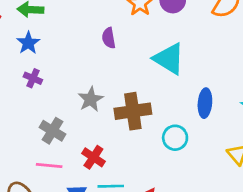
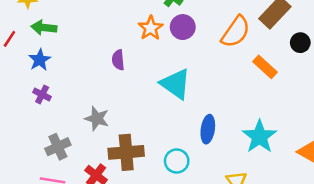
gray star: (91, 99) -> (97, 118), turned -30
brown cross: (133, 111) -> (126, 152), moved
gray cross: (52, 131) -> (58, 147), turned 30

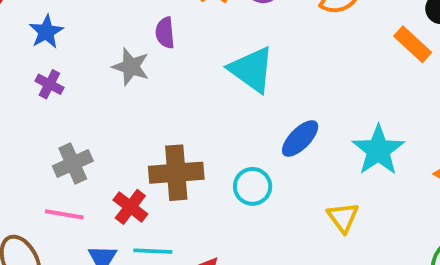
orange rectangle: (265, 67) -> (413, 44), moved
gray star: (97, 118) -> (131, 67), moved
blue ellipse: (208, 129) -> (300, 139), turned 36

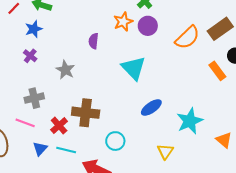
gray star: (131, 67) -> (65, 70), moved
cyan circle: (253, 186) -> (115, 141), moved

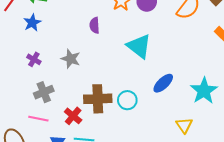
purple cross: (30, 56) -> (34, 59), moved
cyan circle: (115, 141) -> (127, 100), moved

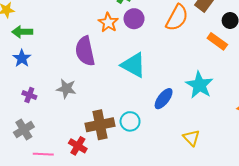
purple semicircle: (94, 25) -> (85, 51), size x1.8
cyan star: (204, 91) -> (199, 85), moved
gray cross: (44, 92) -> (24, 130), moved

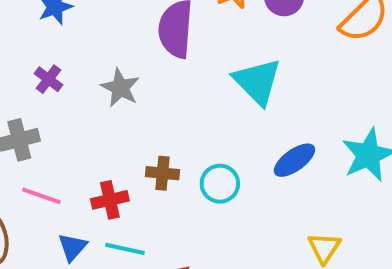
brown cross: (100, 125) -> (163, 173), size x0.6
red cross: (78, 146) -> (110, 200), turned 30

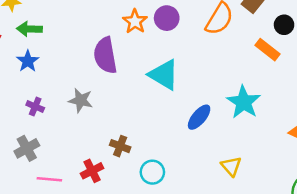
brown cross: (163, 173) -> (120, 146), turned 30
cyan circle: (220, 184) -> (152, 172), moved

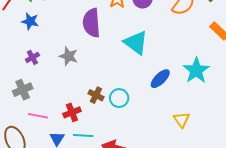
blue star: (28, 61) -> (30, 21), turned -30
purple cross: (35, 106) -> (32, 57), turned 32
cyan circle: (152, 172) -> (119, 98), moved

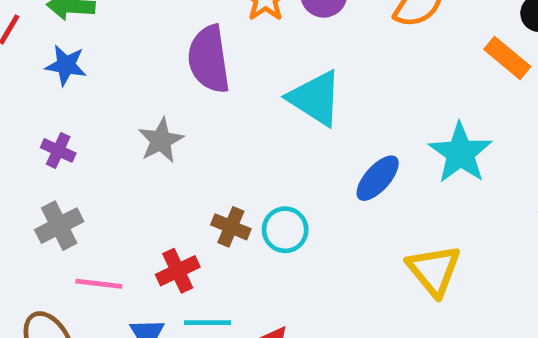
gray star: (69, 56) -> (161, 140), turned 30
purple cross: (32, 57) -> (58, 150), moved, turned -32
yellow triangle: (182, 120) -> (434, 270), size x1.4

